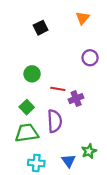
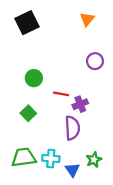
black square: (41, 28) -> (27, 23), moved, size x1.5
purple semicircle: (55, 121) -> (72, 128), moved
green trapezoid: (27, 133) -> (24, 157), moved
cyan cross: (36, 163) -> (51, 158), moved

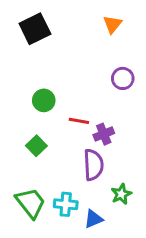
green trapezoid: (24, 157) -> (31, 203), turned 60
green star: (94, 160) -> (121, 194), moved
blue triangle: (72, 170) -> (93, 219), turned 42

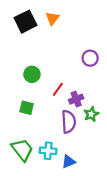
orange triangle: (113, 24) -> (52, 18), moved
red line: (79, 121) -> (58, 89), turned -64
green square: (36, 146) -> (27, 108), turned -32
green star: (121, 194) -> (91, 114), moved

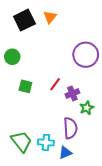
purple circle: (90, 58) -> (86, 55), size x1.6
green circle: (32, 74) -> (12, 57), moved
green square: (27, 108) -> (25, 86), moved
purple semicircle: (69, 122) -> (70, 128), moved

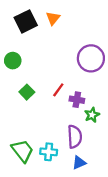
green square: (25, 86) -> (27, 92), turned 32
purple cross: (72, 93) -> (77, 100), turned 32
blue triangle: (65, 153) -> (79, 163), moved

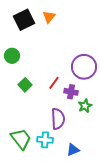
purple circle: (91, 58) -> (84, 67), moved
purple semicircle: (75, 137) -> (58, 119), moved

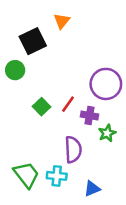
black square: (24, 20) -> (33, 41), moved
green square: (25, 85) -> (42, 107), moved

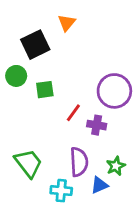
green square: (42, 107) -> (45, 90), moved, turned 36
green star: (107, 133) -> (116, 166), moved
green trapezoid: (26, 175) -> (28, 163), moved
blue triangle: (92, 189) -> (99, 185), moved

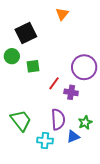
orange triangle: (67, 23) -> (62, 14), moved

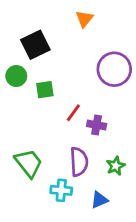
purple circle: (84, 67) -> (114, 69), moved
blue triangle: (73, 137) -> (99, 200), moved

